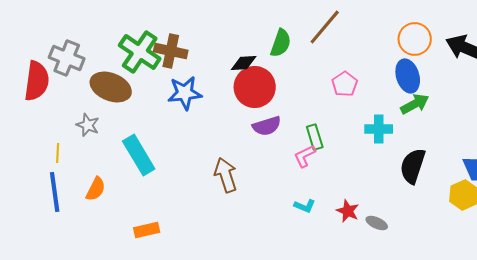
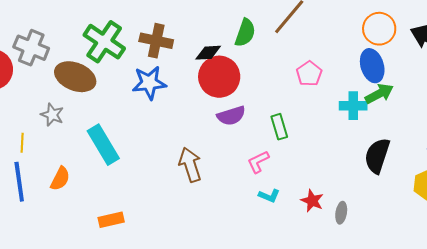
brown cross: (171, 51) -> (156, 41), moved
cyan cross: (379, 129) -> (353, 106), moved
pink L-shape: (305, 156) -> (258, 162), moved
gray ellipse: (377, 223) -> (341, 213), turned 75

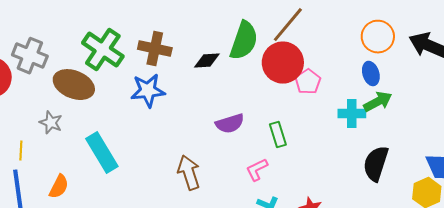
green semicircle: (245, 33) -> (244, 41), size x1.4
blue ellipse: (372, 66) -> (371, 74), size x0.7
red circle: (219, 77) -> (283, 63), moved

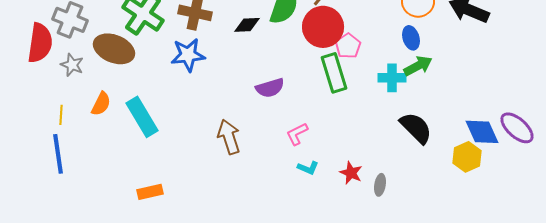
gray star: (51, 123) -> (72, 65), moved
green rectangle: (278, 135) -> (334, 73), moved, size x1.5
black semicircle: (376, 164) -> (416, 128), turned 117
orange semicircle: (59, 187) -> (101, 104), moved

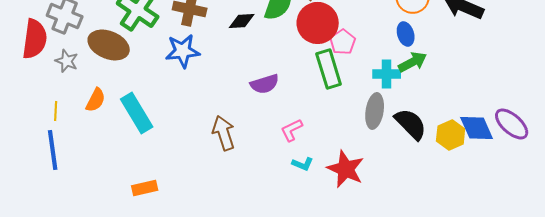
yellow hexagon: (467, 157) -> (451, 135), moved
red star: (351, 173) -> (346, 169), size x1.6
gray ellipse: (380, 185) -> (375, 111), moved, size x1.6

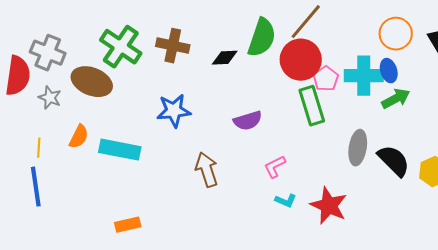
blue star: (183, 51) -> (174, 111), moved
cyan cross: (387, 74) -> (364, 76), moved, size x1.4
cyan rectangle: (137, 113) -> (120, 150), turned -48

